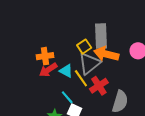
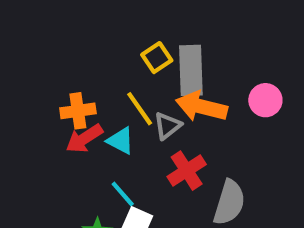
yellow square: (84, 47) -> (157, 58), moved
gray triangle: (89, 63) -> (167, 126), size x0.6
yellow line: (81, 78) -> (140, 109), moved

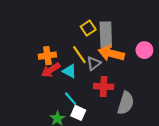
red cross: (187, 171) -> (104, 86), turned 36

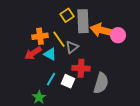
orange arrow: (111, 53) -> (102, 30), moved
orange cross: (47, 56) -> (40, 36), moved
cyan line: (71, 99) -> (51, 79), turned 72
white square: (78, 113) -> (68, 81), moved

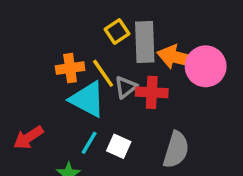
pink circle: (118, 35) -> (206, 66), size x1.5
red arrow: (33, 53) -> (28, 138), moved
cyan triangle: (50, 54) -> (87, 99), size x1.6
red cross: (81, 68) -> (152, 92), moved

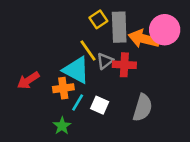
pink circle: (206, 66) -> (165, 30), moved
orange cross: (70, 68) -> (63, 88), moved
red arrow: (28, 138) -> (28, 80), moved

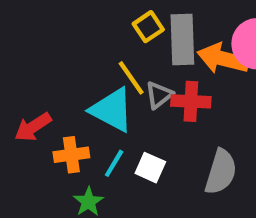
orange cross: (63, 88) -> (71, 155), moved

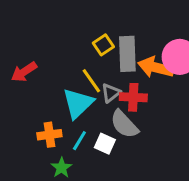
cyan triangle: (112, 110) -> (78, 103), turned 48
red arrow: (33, 127) -> (24, 72), moved
gray semicircle: (221, 172) -> (124, 124), moved, turned 120

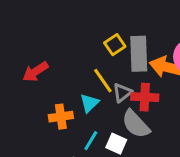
cyan triangle: (78, 103) -> (89, 103), size x0.6
orange cross: (49, 135) -> (61, 117), moved

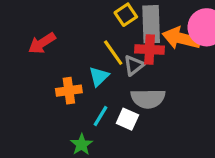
red cross: (145, 97) -> (150, 49), moved
gray semicircle: (136, 124) -> (148, 99), turned -48

